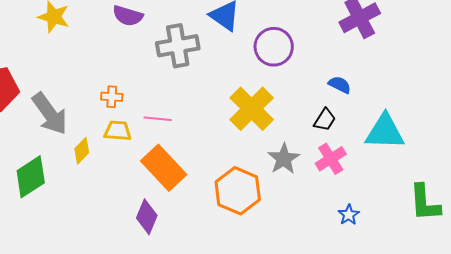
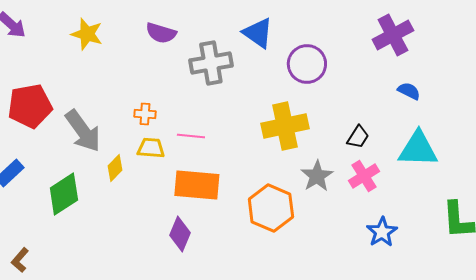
blue semicircle: (340, 85) -> (409, 91), moved
yellow cross: (252, 109) -> (285, 126), turned 33
orange rectangle: (164, 168) -> (197, 185), turned -42
blue star: (349, 215) -> (382, 232), size x1.4

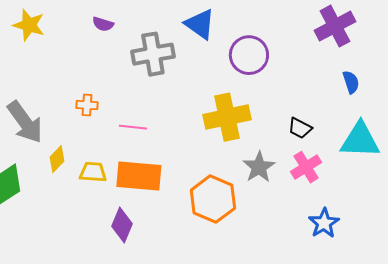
purple semicircle: (161, 33) -> (103, 24), size x0.7
blue semicircle: (409, 91) -> (351, 82), turned 45
black trapezoid: (358, 137) -> (300, 128), turned 85
yellow trapezoid: (151, 148) -> (93, 172), moved

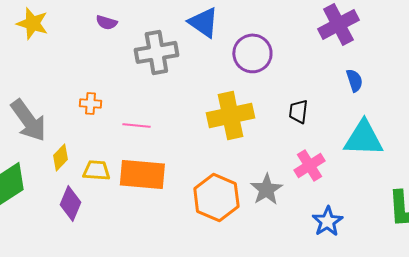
black trapezoid: (300, 128) -> (298, 111), moved, turned 70
gray star: (259, 167) -> (266, 189), moved
purple diamond: (122, 225) -> (70, 203), moved

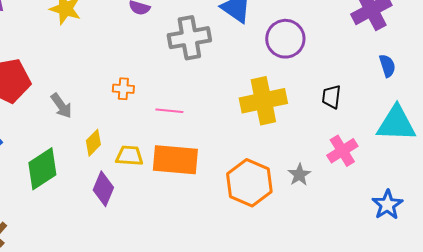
gray arrow: (28, 120) -> (61, 106), size x0.6
gray star: (266, 189) -> (299, 175), size x0.7
blue star: (327, 221) -> (387, 205), moved

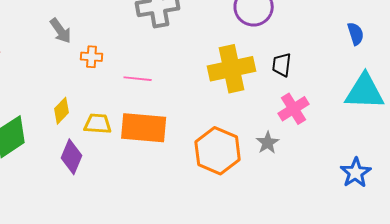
black trapezoid: (331, 97) -> (282, 65), moved
gray arrow: (61, 106) -> (61, 31), moved
pink cross: (342, 151) -> (294, 109), moved

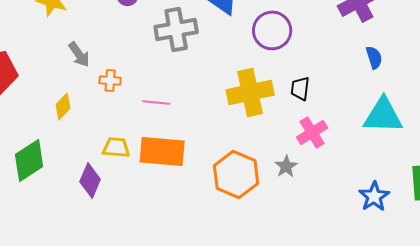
yellow diamond: (62, 111) -> (63, 106), moved

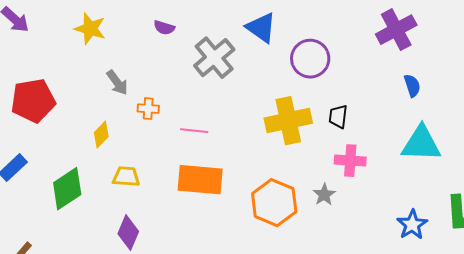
gray cross: (176, 29) -> (214, 58), turned -30
pink cross: (312, 132) -> (350, 161), turned 36
yellow trapezoid: (116, 147) -> (126, 177), moved
purple diamond: (90, 180) -> (128, 233), moved

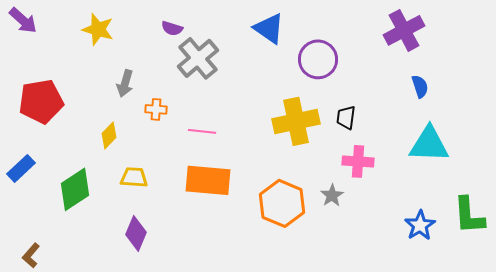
gray cross: (214, 58) -> (198, 58), moved
gray arrow: (117, 83) -> (125, 83), turned 52

